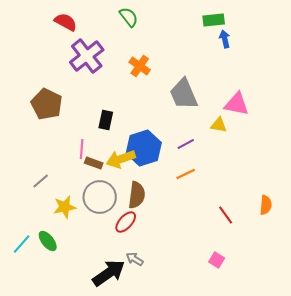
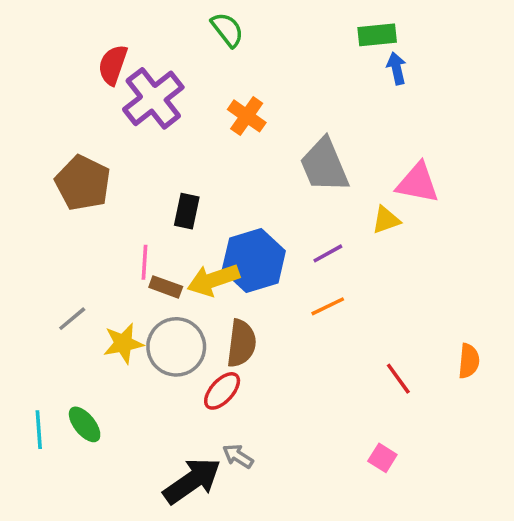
red semicircle: (66, 22) -> (113, 65), moved, turned -100
yellow triangle: (219, 125) -> (386, 220), turned -30
yellow star: (65, 207) -> (123, 343), moved
cyan line: (22, 244) -> (39, 430), turned -45

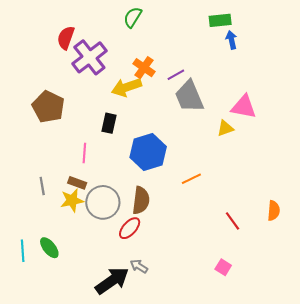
green semicircle: (227, 30) -> (133, 17), turned -110
purple line: (328, 253) -> (176, 75), moved
yellow arrow: (213, 280) -> (127, 87), moved
brown rectangle: (166, 287) -> (77, 183), moved
gray line: (72, 319) -> (42, 186), turned -60

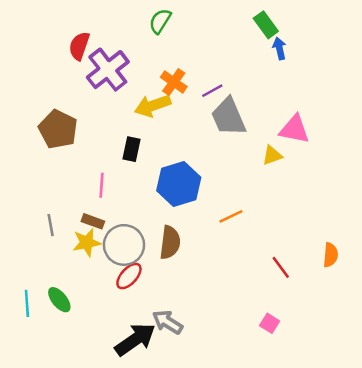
green rectangle: (220, 20) -> (266, 25), turned 60
red ellipse: (130, 228) -> (129, 276), moved
gray arrow: (139, 266) -> (168, 322), size x1.4

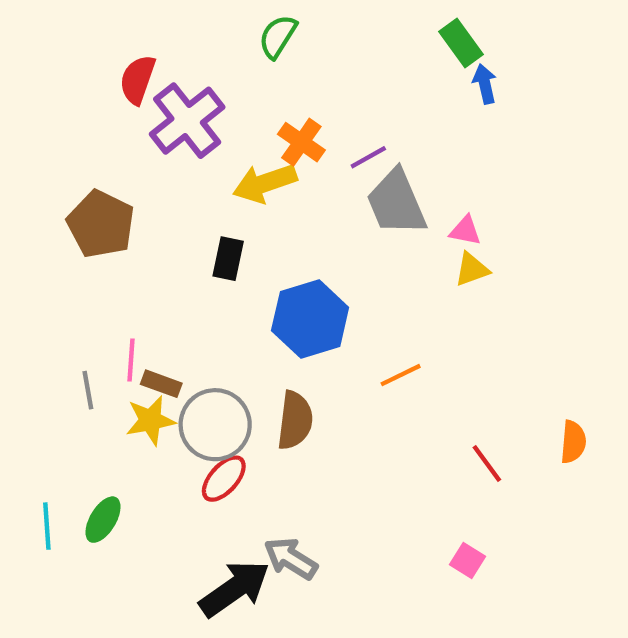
pink triangle: (294, 129) -> (465, 231), moved, size x0.6
pink line: (102, 185) -> (131, 360), moved
green ellipse: (59, 300) -> (103, 520), turned 70

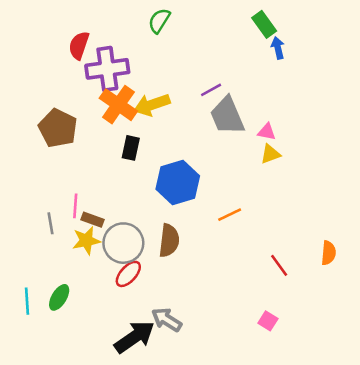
purple cross: (187, 121) -> (107, 69), turned 30
orange cross: (301, 142) -> (118, 105), moved, size x1.4

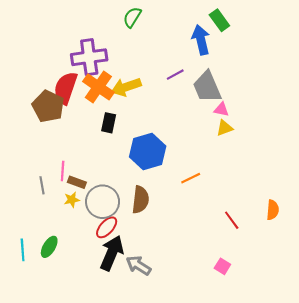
red semicircle: (79, 45) -> (66, 88), moved, size x1.4
blue arrow: (278, 48) -> (201, 40), moved, size x1.6
gray trapezoid: (227, 116) -> (207, 87), moved
yellow star: (86, 241) -> (72, 200), size x0.7
black arrow: (134, 337) -> (112, 253), moved, turned -32

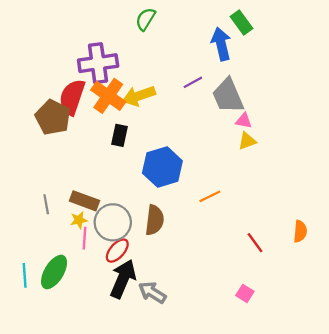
pink line: (63, 171) -> (85, 238), moved
brown rectangle: (77, 182) -> (85, 201), size x1.4
green ellipse: (49, 247) -> (54, 272), size x1.4

